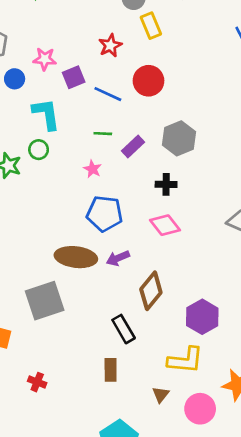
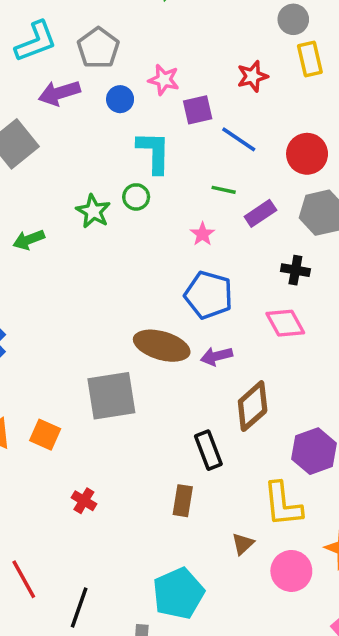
red circle: (148, 81) -> (307, 154), moved
yellow L-shape: (185, 360) -> (283, 504), turned 69

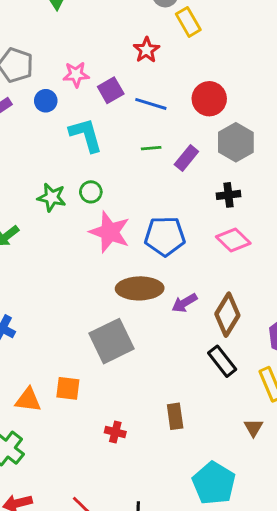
green circle: (136, 197) -> (91, 192), moved
pink star: (202, 234) -> (110, 232), moved, size x2.0
purple arrow: (216, 356) -> (184, 303), moved
black rectangle: (208, 450) -> (222, 361), moved
brown rectangle: (183, 501) -> (175, 416), moved

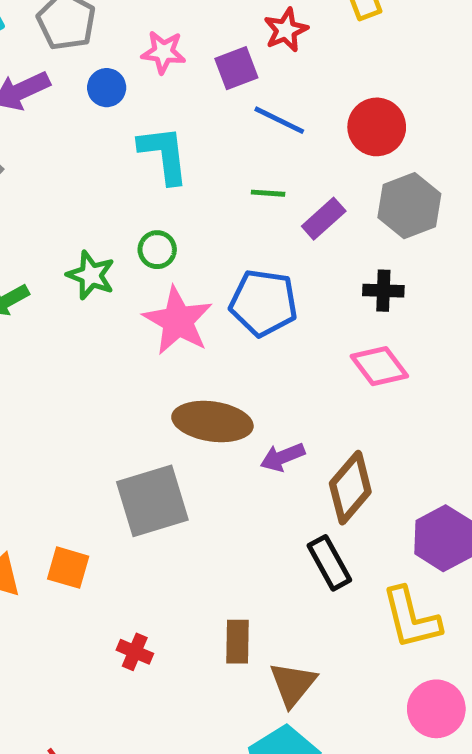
purple square: (111, 90) -> (236, 68), moved
green star: (52, 197) -> (91, 275), moved
blue pentagon: (165, 236) -> (264, 303), moved
brown triangle: (253, 428) -> (293, 684), moved, size x1.5

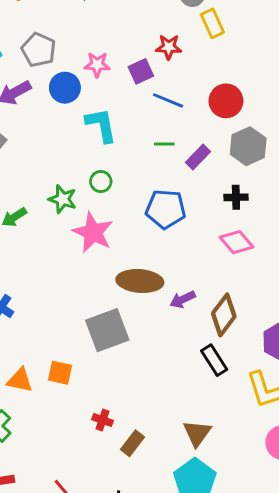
red star: (286, 30) -> (169, 47), turned 30
blue circle: (107, 88) -> (65, 88), size x1.4
pink star: (178, 321) -> (93, 232), moved
brown rectangle: (238, 642) -> (132, 443), moved, turned 40

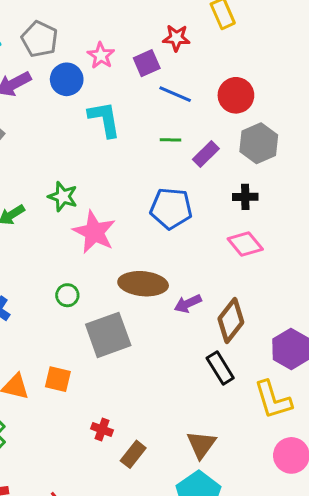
pink star: (97, 65) -> (101, 55), turned 30
green circle: (101, 182) -> (67, 295), moved

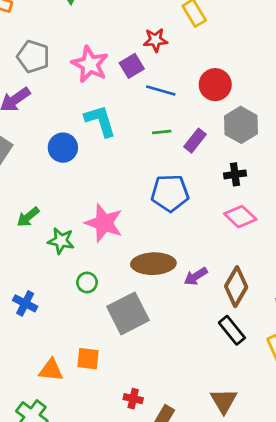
pink star: (101, 55) -> (90, 64), size x1.5
blue circle: (67, 79) -> (63, 148), moved
green star: (63, 197) -> (61, 241), moved

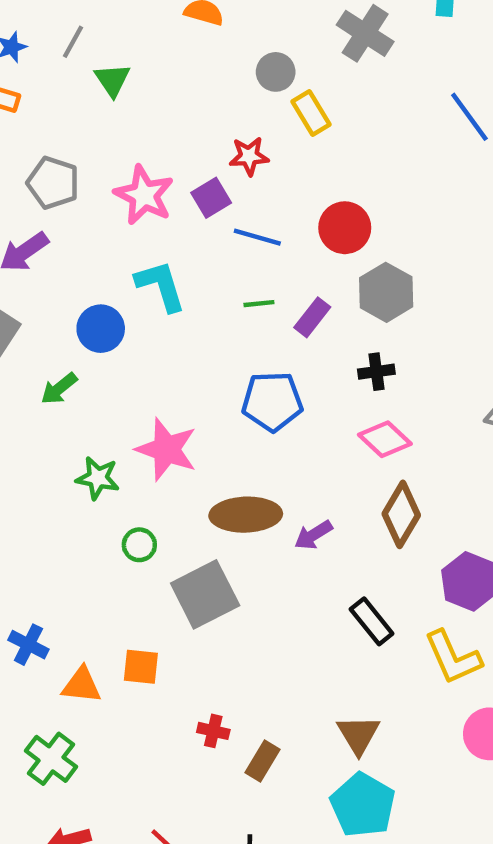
green arrow: (28, 217) -> (59, 389), moved
brown diamond: (236, 287) -> (401, 514), moved
blue cross: (25, 303) -> (28, 645), moved

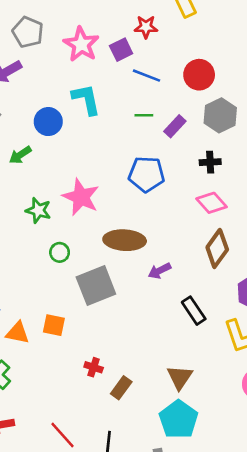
purple arrow: (313, 535) -> (159, 271), moved

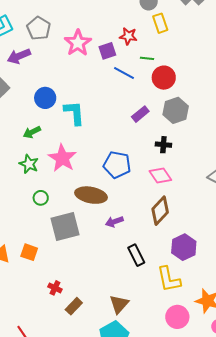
cyan L-shape: (86, 99) -> (74, 113), moved
green line: (144, 115) -> (147, 58), moved
green arrow: (20, 155) -> (32, 132), moved
blue pentagon: (146, 174) -> (117, 165), moved

